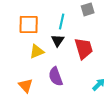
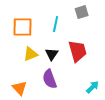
black triangle: (58, 40) -> (52, 54), moved

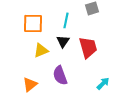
black triangle: (52, 54) -> (63, 41), moved
orange triangle: (20, 88) -> (30, 84), turned 35

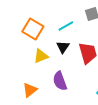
cyan line: (66, 20) -> (66, 26), turned 49
orange square: (33, 23) -> (33, 29), turned 30

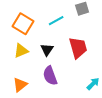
black triangle: (63, 47) -> (47, 50), moved
yellow triangle: (41, 56) -> (21, 51), moved

